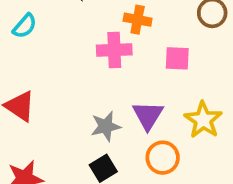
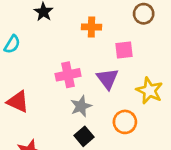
pink cross: (114, 50) -> (68, 75), moved
purple triangle: (148, 115) -> (107, 79), moved

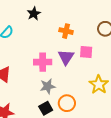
purple triangle: (107, 79) -> (66, 57), moved
orange circle: (125, 122) -> (67, 103), moved

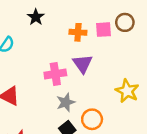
pink square: (86, 52) -> (103, 30), moved

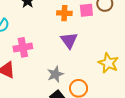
pink cross: (55, 74) -> (23, 47), moved

